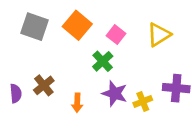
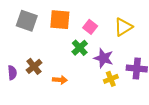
orange square: (77, 25) -> (60, 20), turned -35
purple star: (115, 93) -> (104, 58), moved
orange arrow: (77, 103) -> (60, 80), turned -88

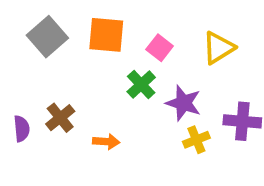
gray square: (27, 21) -> (47, 37), turned 30

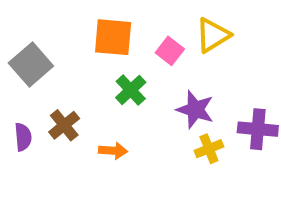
gray square: (47, 37) -> (31, 65), moved
yellow triangle: (218, 48) -> (213, 35), moved
green cross: (141, 85) -> (131, 90), moved

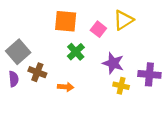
gray square: (31, 65) -> (18, 52), moved
brown cross: (64, 125) -> (37, 72), turned -30
yellow cross: (209, 149) -> (121, 86), turned 35

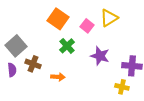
orange square: (66, 21) -> (58, 19), turned 30
yellow cross: (121, 86) -> (122, 87), moved

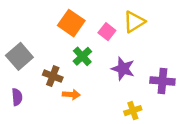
brown cross: (33, 64) -> (53, 76), moved
purple semicircle: (12, 70) -> (17, 97), moved
yellow cross: (122, 87) -> (133, 111), moved, turned -32

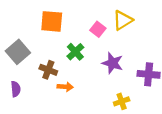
orange square: (71, 23) -> (52, 21), moved, turned -30

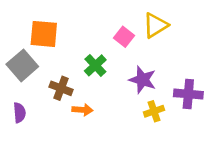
orange square: (52, 21) -> (44, 34), moved
yellow cross: (122, 101) -> (154, 111), moved

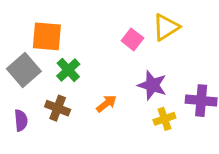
green cross: (95, 65) -> (68, 70), moved
brown cross: (61, 88) -> (58, 108), moved
orange arrow: (82, 110) -> (106, 104), moved, turned -42

